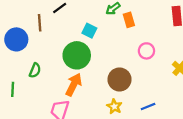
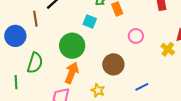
cyan square: (89, 31) -> (90, 22), moved
green semicircle: (35, 70) -> (35, 63), size x1.5
yellow star: (114, 106) -> (98, 90), moved

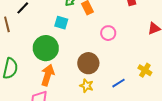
yellow cross: (168, 49) -> (145, 70), moved
yellow star: (98, 90) -> (87, 86), moved

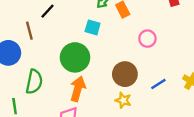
blue line: (118, 83) -> (158, 84), moved

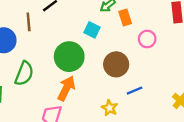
pink circle: (147, 39) -> (147, 39), moved
brown circle: (125, 74) -> (116, 64), moved
blue line: (158, 84) -> (135, 91), moved

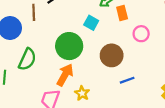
yellow star: (110, 108) -> (82, 93), moved

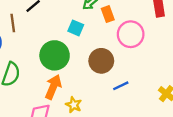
pink circle: (141, 34) -> (131, 34), size x1.5

